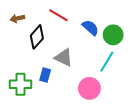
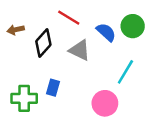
brown arrow: (17, 18) -> (16, 30), moved
green circle: (113, 35) -> (133, 26), moved
gray triangle: (64, 58) -> (80, 50), moved

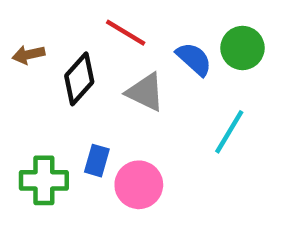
pink circle: (105, 103) -> (139, 185), moved

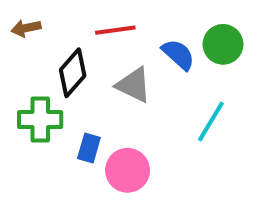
red line: (126, 33) -> (115, 30), turned -39
brown arrow: (28, 55) -> (26, 28), moved
green cross: (44, 180) -> (40, 120), moved

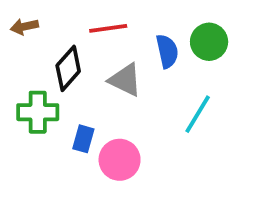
blue semicircle: (178, 54) -> (167, 51), turned 36

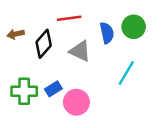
brown arrow: (24, 27) -> (16, 34), moved
green cross: (38, 112) -> (24, 91), moved
blue rectangle: (83, 139) -> (53, 89), turned 42

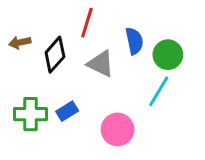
red line: (69, 18) -> (87, 23), turned -65
green circle: (134, 27) -> (168, 55), moved
pink circle: (76, 102) -> (118, 129), moved

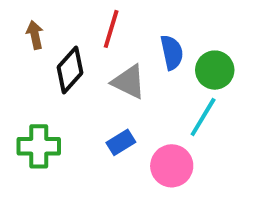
brown arrow: (20, 42) -> (35, 35), moved, turned 90
blue rectangle: (67, 111) -> (121, 142), moved
pink circle: (118, 129) -> (172, 166), moved

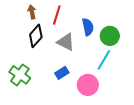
brown arrow: (35, 35) -> (32, 12), moved
green cross: (39, 146) -> (20, 75), turned 35

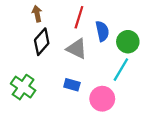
red line: (57, 15) -> (79, 17), moved
blue rectangle: (62, 73) -> (72, 85), turned 48

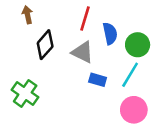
brown arrow: (37, 14) -> (28, 15), moved
blue rectangle: (72, 85) -> (98, 80), moved
pink circle: (102, 99) -> (134, 110), moved

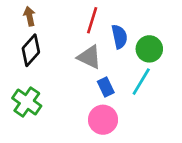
black diamond: (45, 45) -> (31, 50), moved
blue rectangle: (98, 80) -> (106, 87), turned 48
pink circle: (134, 110) -> (103, 120), moved

